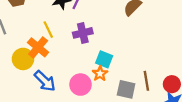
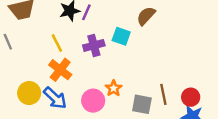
orange cross: (38, 47) -> (60, 70), moved
yellow circle: (23, 59) -> (29, 93), moved
cyan square: (104, 59) -> (121, 36), moved

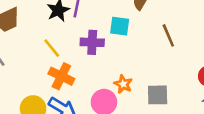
purple cross: (94, 45) -> (92, 42), turned 30
brown line: (163, 94) -> (168, 35), moved

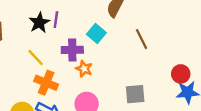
cyan square: (120, 26) -> (96, 33), turned 36
orange star: (123, 84) -> (84, 69), moved

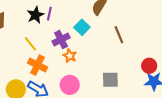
purple cross: (72, 50) -> (61, 40), turned -30

